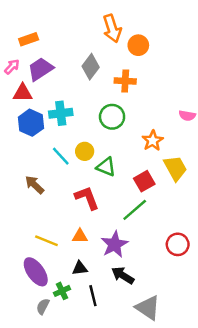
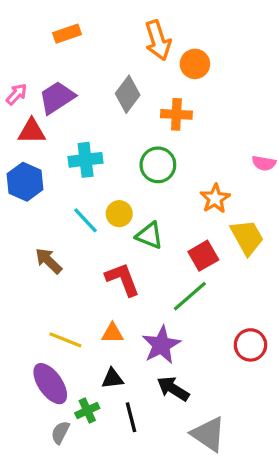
orange rectangle: (29, 39) -> (67, 34), moved
blue hexagon: (31, 123) -> (25, 182), moved

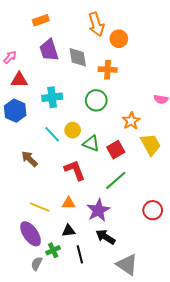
gray diamond: (128, 94) -> (78, 57), turned -45
purple trapezoid: (57, 98) -> (49, 50), moved, turned -75
red square: (203, 256) -> (116, 150), moved

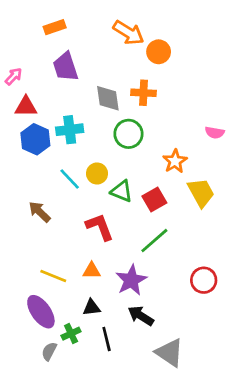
orange arrow: (96, 24) -> (128, 33), turned -40
gray diamond: (78, 57) -> (108, 98), moved
blue hexagon: (15, 111) -> (35, 139), moved

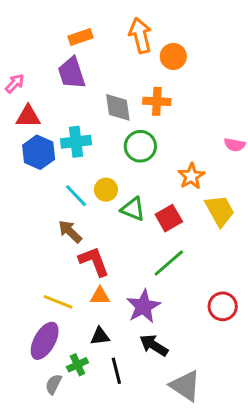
orange rectangle: (55, 27) -> (81, 37), moved
orange arrow: (128, 33) -> (140, 35), turned -136
brown arrow: (40, 212) -> (70, 232), moved
red L-shape: (100, 227) -> (94, 261), moved
purple ellipse: (41, 312) -> (45, 341), turned 64

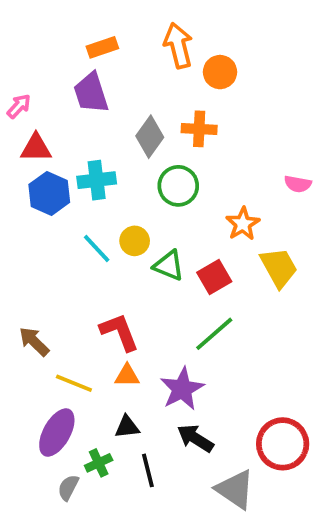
gray diamond: (118, 107) -> (150, 137), turned 44
brown arrow: (70, 232) -> (34, 341), moved
red circle: (223, 306) -> (283, 444), moved, size x1.4

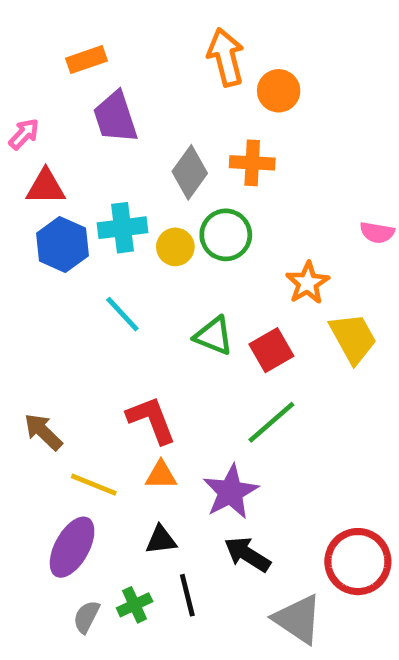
orange rectangle: (102, 47) -> (86, 60), moved
yellow circle: (135, 241) -> (175, 247), moved
green cross: (99, 463) -> (135, 605), moved

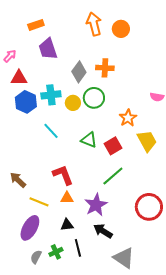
orange circle: (279, 91) -> (121, 29), moved
red circle: (358, 562) -> (149, 207), moved

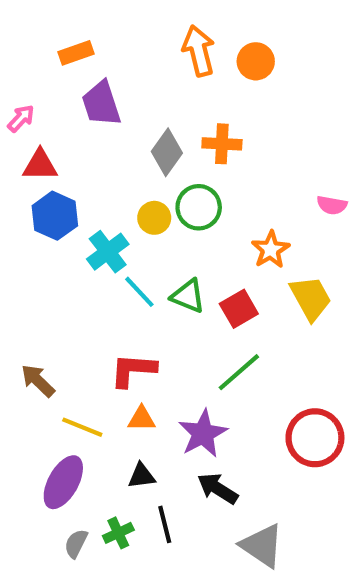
cyan cross: (51, 95) -> (108, 252), moved, turned -30
cyan line: (51, 131) -> (139, 292), moved
red L-shape: (63, 175) -> (133, 370), turned -65

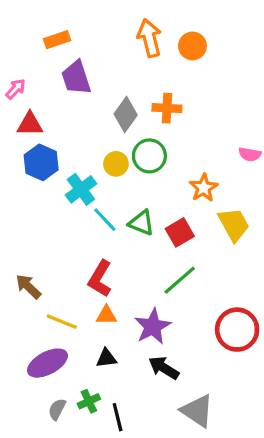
red L-shape: (133, 370) -> (100, 279), turned -63
purple ellipse: (63, 482) -> (47, 363), turned 33
black line: (165, 524) -> (118, 417), moved

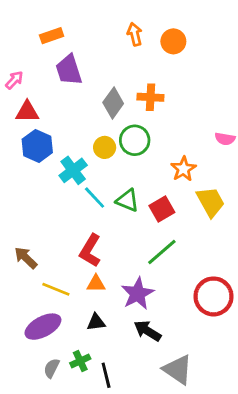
orange arrow: (149, 38) -> (135, 34), size x0.7

